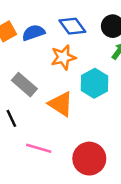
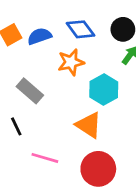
orange triangle: (61, 104) -> (89, 125), moved

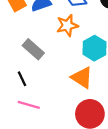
pink line: (45, 158) -> (29, 105), moved

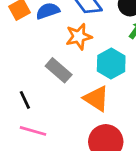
gray rectangle: (33, 49) -> (59, 70), moved

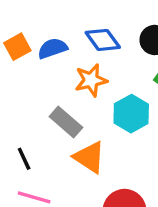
orange triangle: (96, 99) -> (89, 157), moved

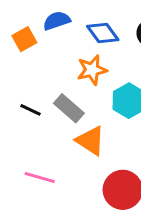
blue semicircle: (53, 48) -> (57, 21), moved
black line: (24, 159) -> (30, 110), moved, turned -40

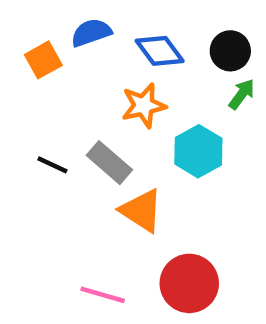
pink line: (40, 177) -> (103, 295), moved

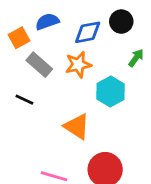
blue diamond: (160, 51) -> (88, 32), turned -64
black circle: (230, 51) -> (121, 22), moved
gray rectangle: (109, 163) -> (39, 65), moved

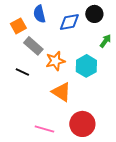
blue semicircle: (47, 22) -> (39, 14), turned -84
orange star: (78, 65) -> (55, 61), moved

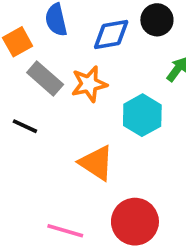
orange star: (55, 61) -> (89, 84), moved

